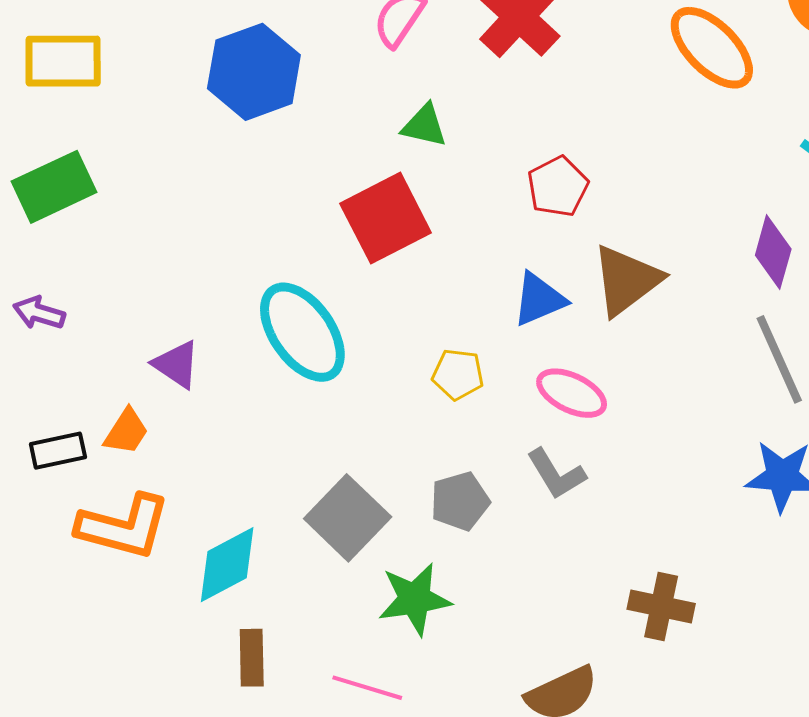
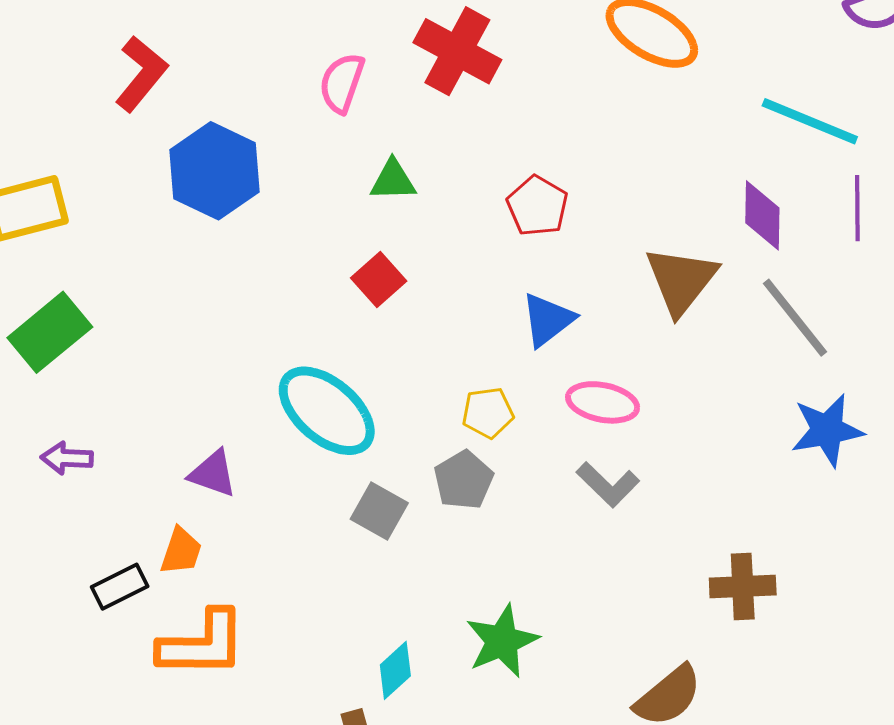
red square: (386, 218) -> (379, 280), size x0.6
brown triangle: (626, 280) -> (681, 280), moved
gray pentagon: (460, 501) -> (464, 480), moved
gray square: (348, 518) -> (379, 511), moved, size x0.7
cyan diamond: (227, 565) -> (395, 670), moved, size x0.7

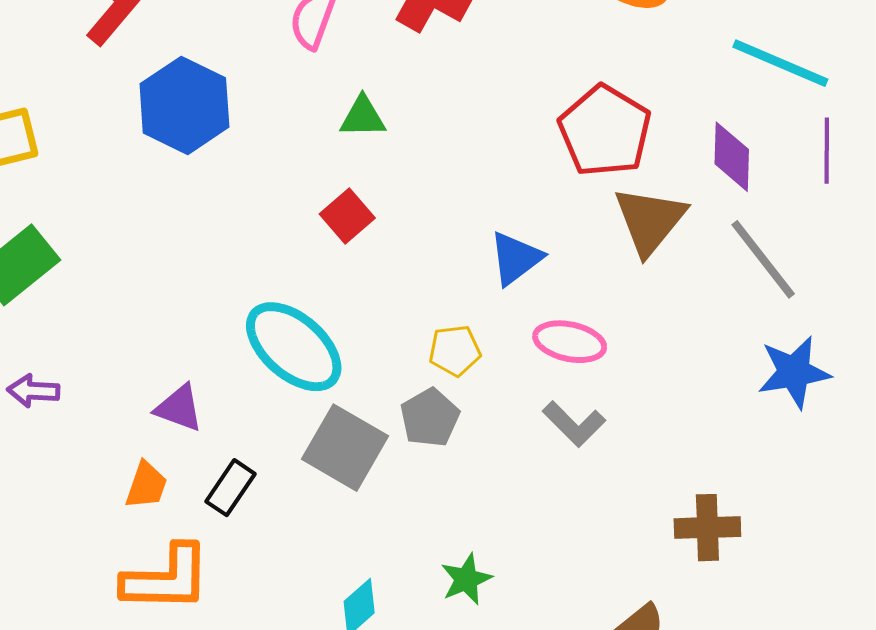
red pentagon: (537, 206) -> (605, 131), moved, size x1.5
gray square: (379, 511) -> (345, 448), size x1.5
black rectangle: (120, 587) -> (230, 488), moved, turned -30
green star: (502, 641) -> (466, 579), size x0.7

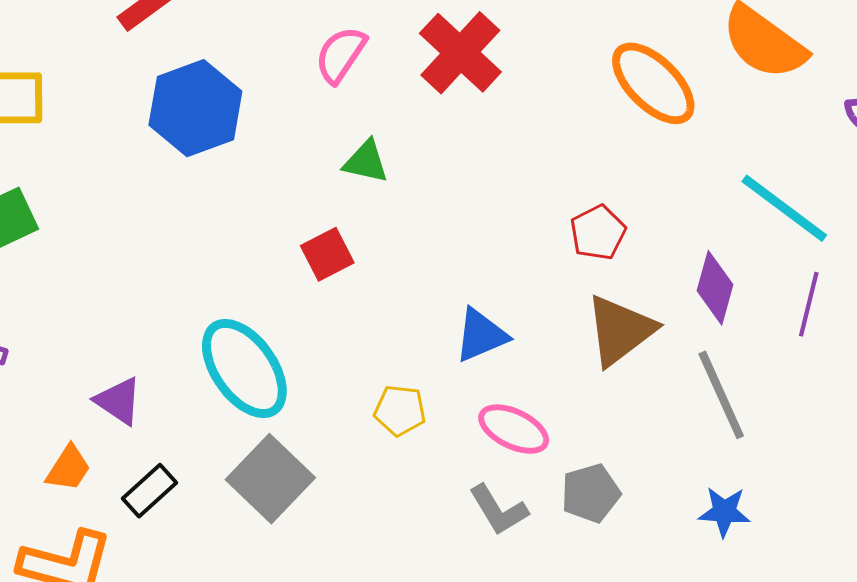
red pentagon: (605, 131) -> (598, 233), size x0.6
blue star: (794, 372) -> (724, 512), size x0.7
gray pentagon: (430, 418) -> (591, 493), moved

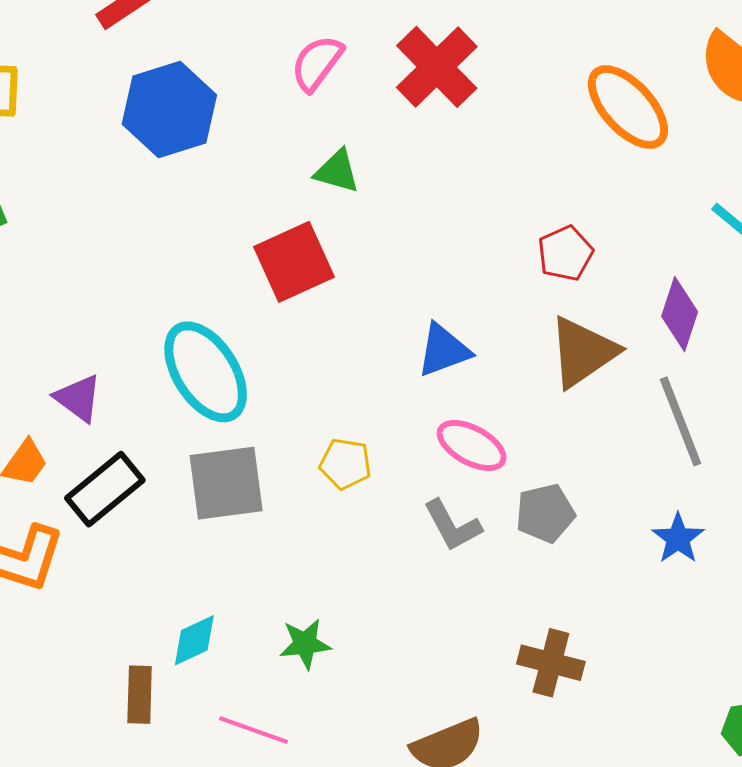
red square: (327, 254) -> (294, 262), size x1.5
yellow pentagon: (400, 410) -> (345, 464), moved
gray square: (270, 479) -> (226, 483), turned 36
black rectangle: (150, 491) -> (105, 489), size x1.4
blue star: (724, 512) -> (678, 538), turned 30

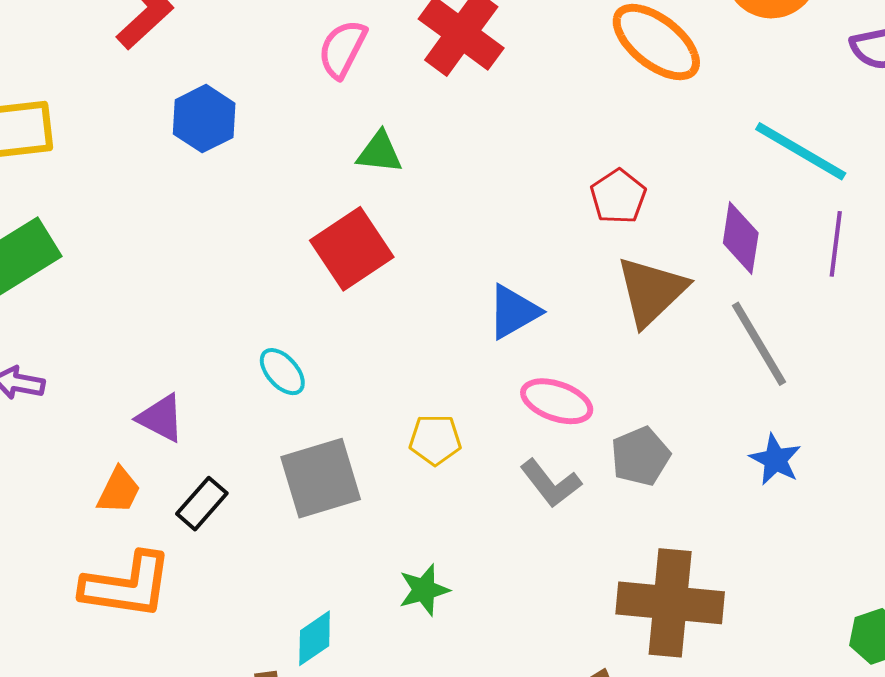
blue hexagon: (169, 109) -> (204, 119), size x0.7
cyan ellipse: (206, 372) -> (282, 372), size x0.5
black rectangle: (105, 489) -> (202, 504), size x0.7
green star: (305, 644) -> (424, 590), moved
brown cross: (551, 663) -> (670, 603), size x1.6

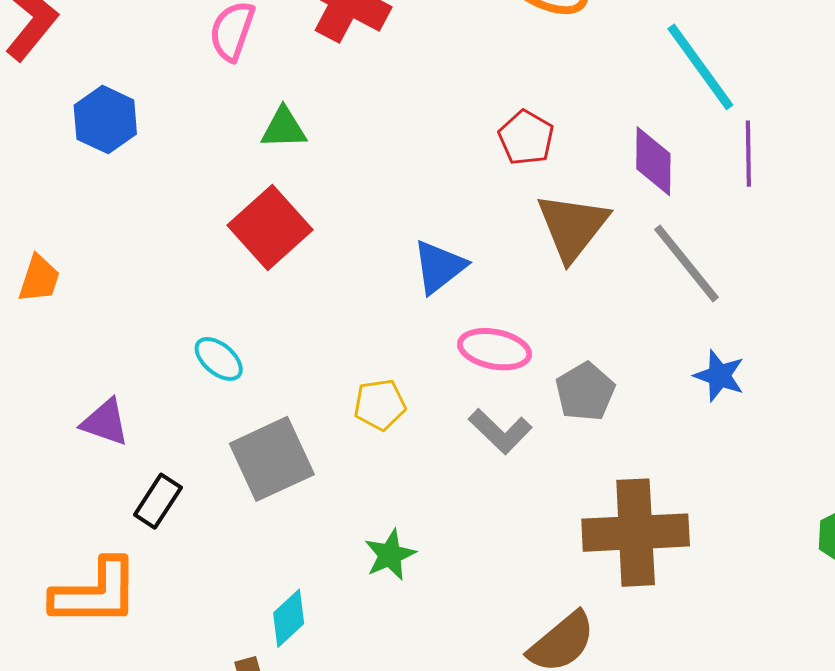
cyan line: (801, 151) -> (700, 67), turned 32
orange trapezoid: (119, 491) -> (39, 279), moved

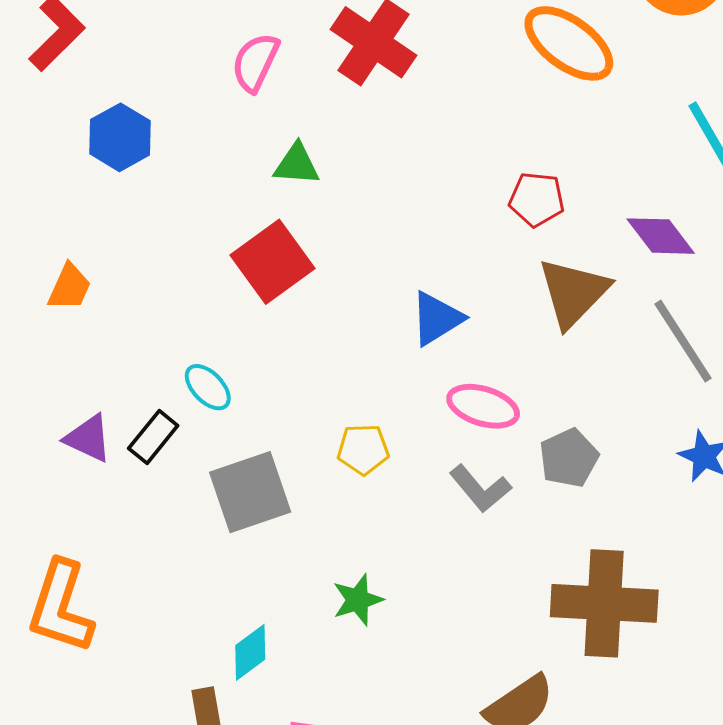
red pentagon: (526, 138) -> (537, 199), turned -30
purple diamond: (653, 161) -> (661, 236), turned -44
orange trapezoid: (39, 279) -> (70, 287), moved
black rectangle: (158, 501) -> (153, 437), moved
orange L-shape: (95, 593) -> (61, 607), turned 102

